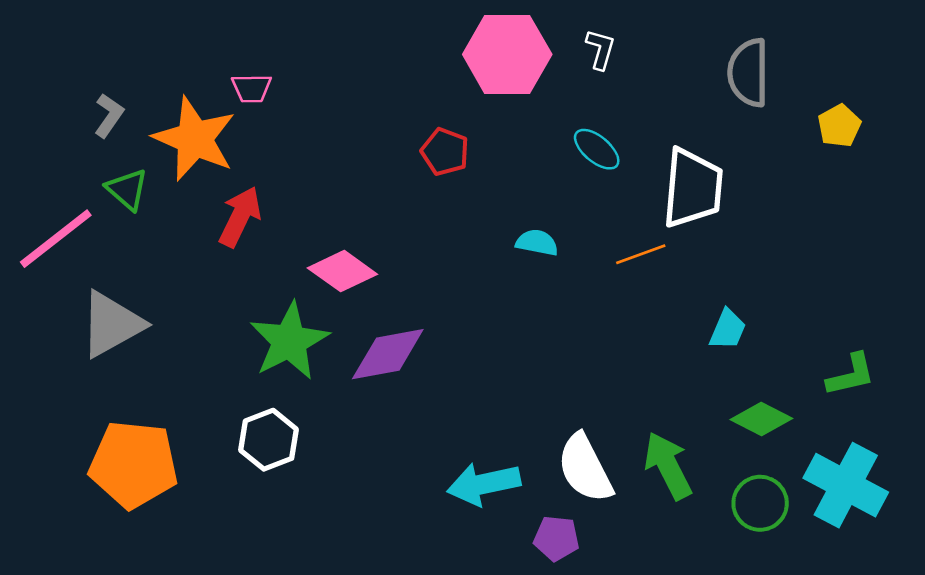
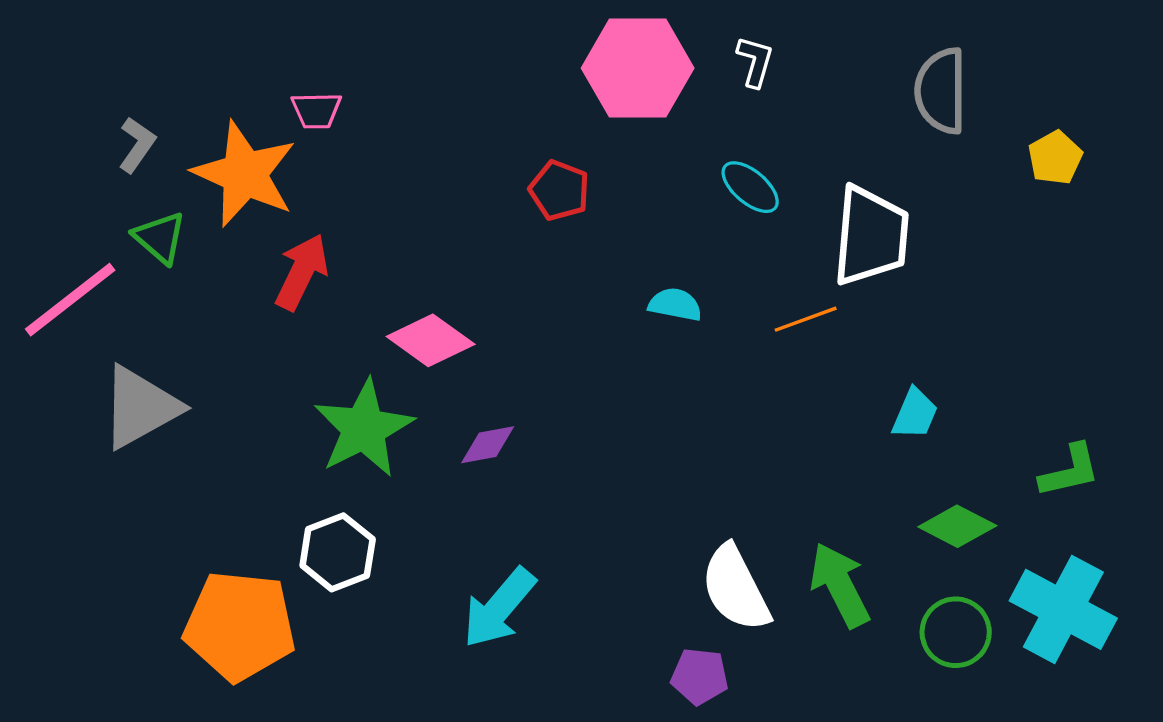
purple diamond: (388, 354) -> (488, 445), size x0.6
orange pentagon: (134, 464) -> (240, 626), moved
cyan arrow: (484, 484) -> (499, 608), moved, turned -38

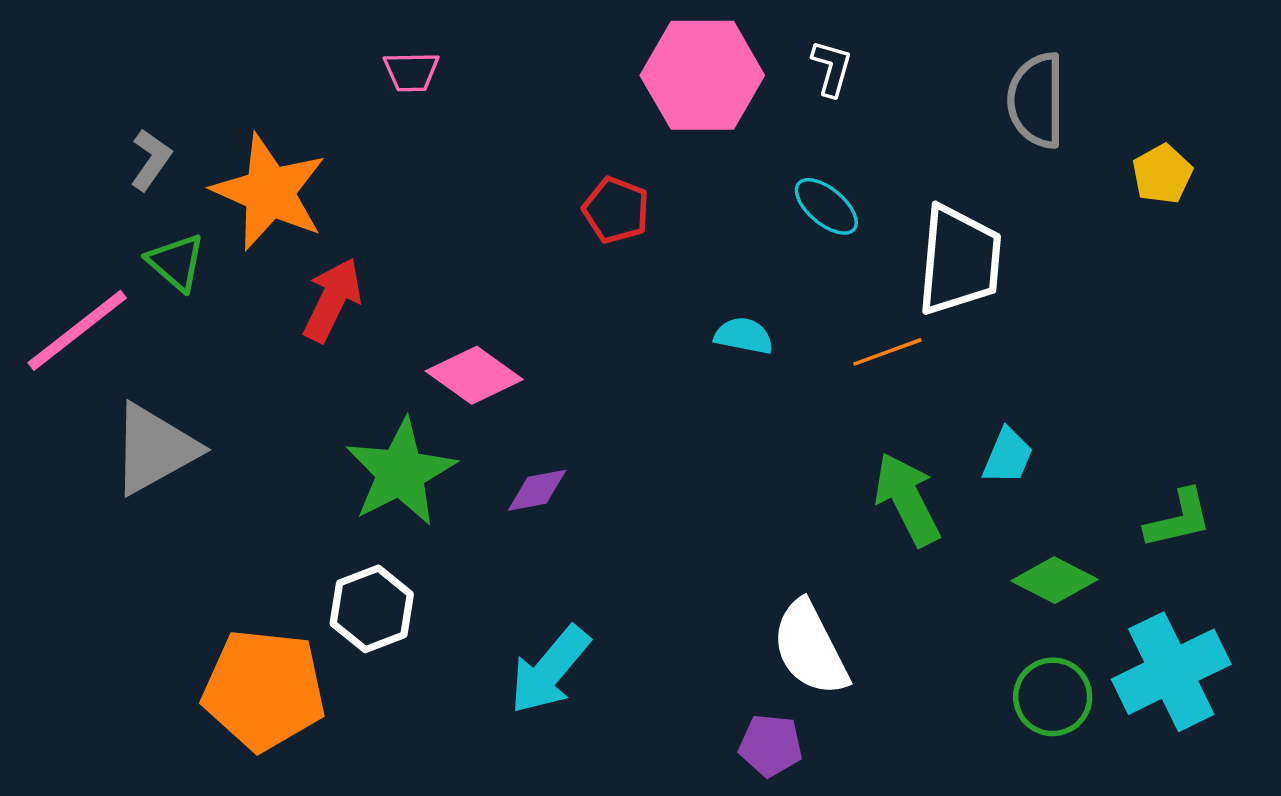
pink trapezoid: (316, 110) -> (411, 72), moved
green arrow: (840, 585) -> (907, 499), moved
cyan cross: (1063, 609) -> (1171, 672), turned 36

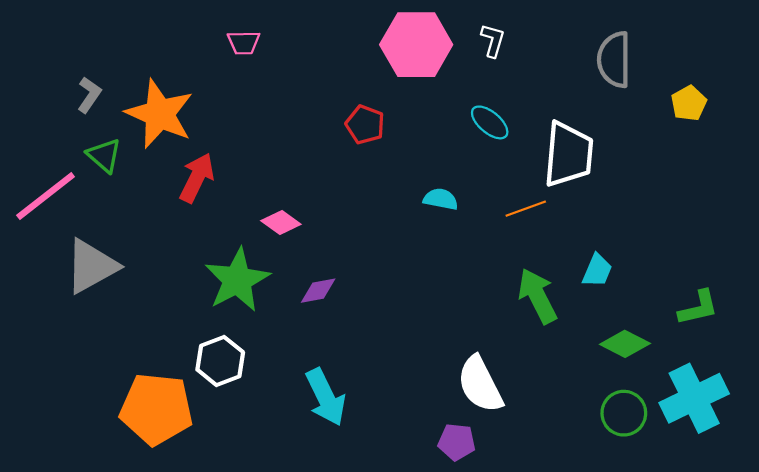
pink diamond: (474, 375) -> (281, 223), size x0.7
cyan arrow: (550, 670) -> (326, 397), turned -66

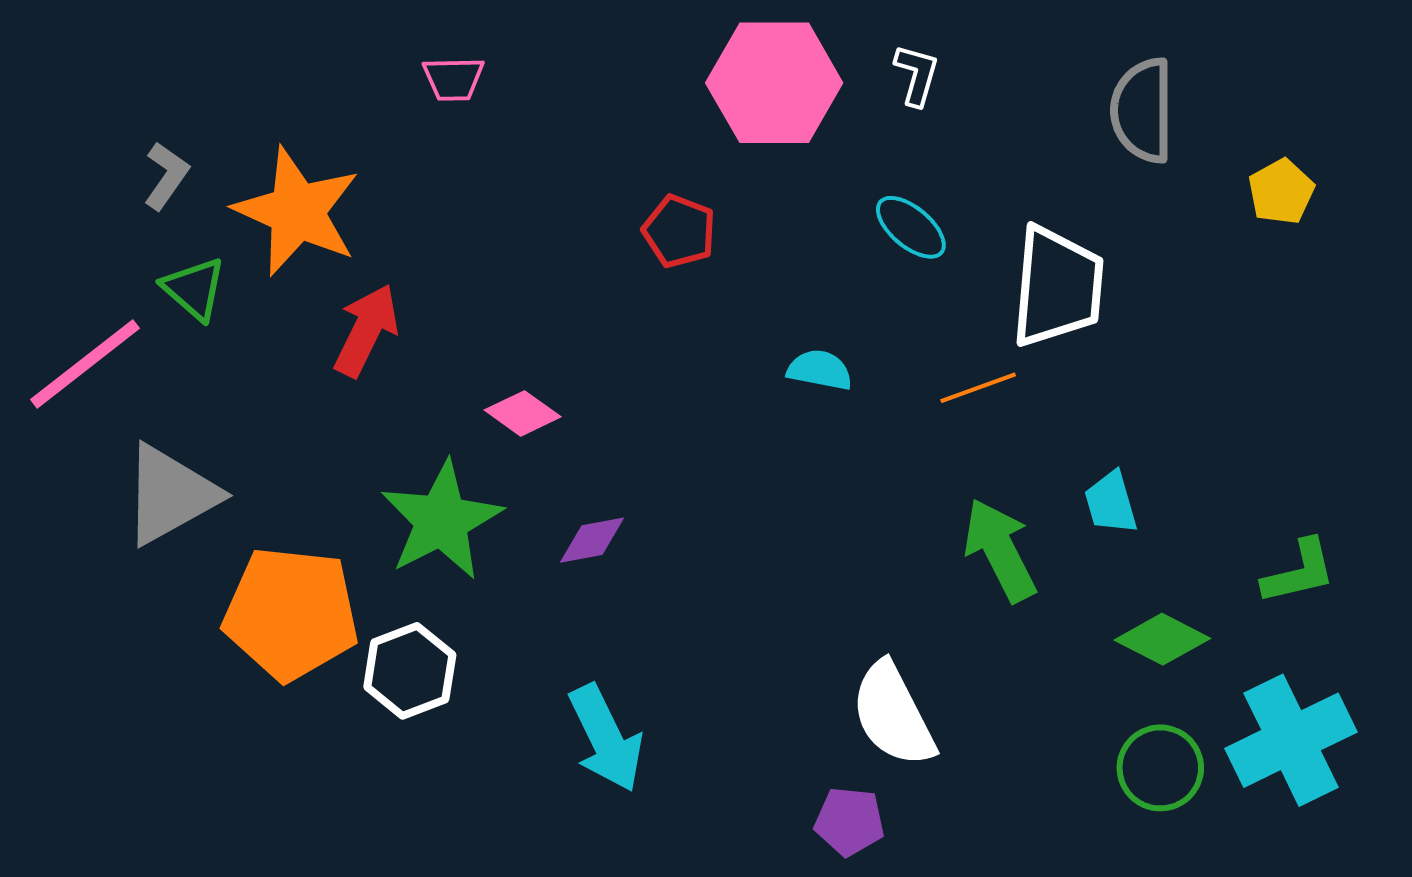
cyan trapezoid: (597, 270) -> (1111, 503), turned 141
orange pentagon: (156, 409) -> (291, 613), moved

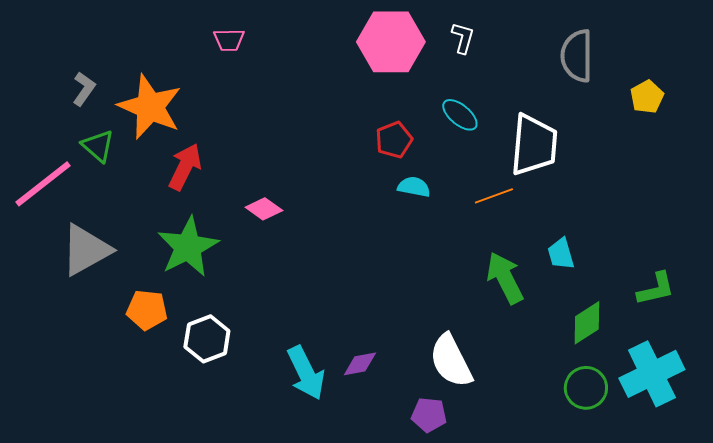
red pentagon: (679, 231) -> (394, 140), moved, turned 30
green star: (442, 520) -> (188, 247), moved
purple diamond: (592, 540) -> (360, 364), moved
orange pentagon: (291, 613) -> (147, 310), size x0.6
green diamond: (1162, 639) -> (587, 323), turned -60

